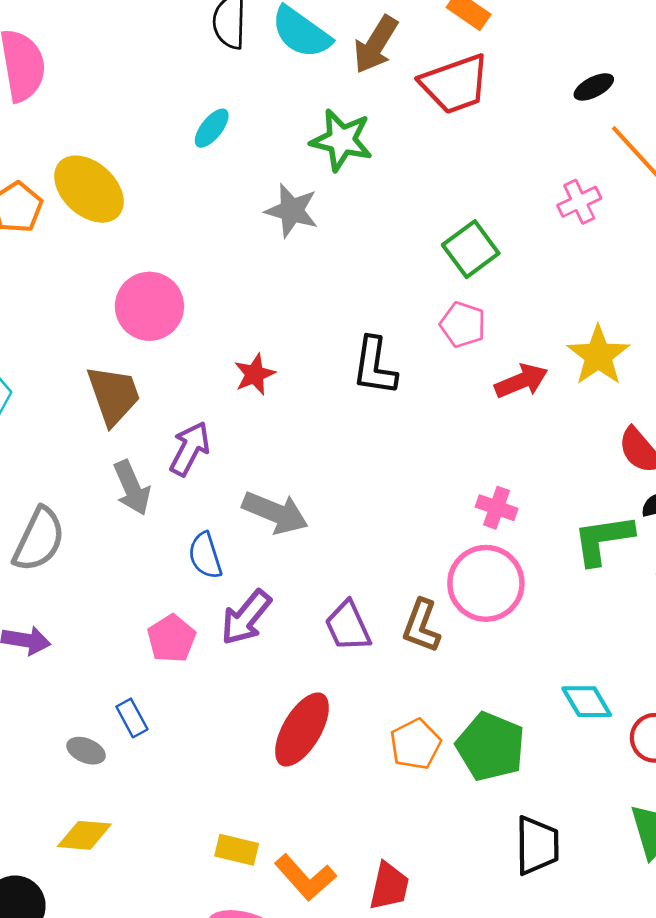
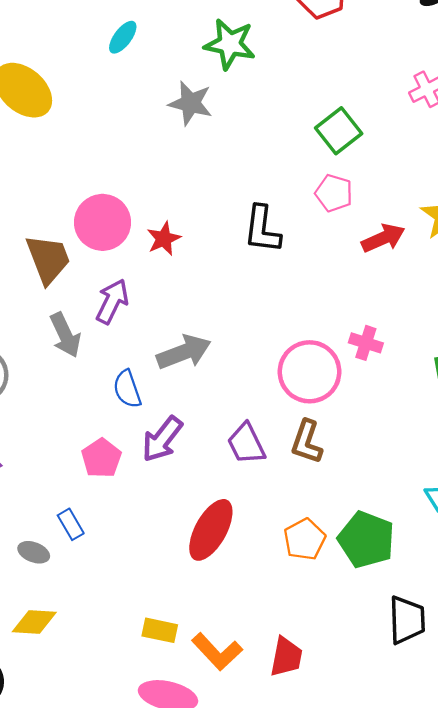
pink circle: (149, 306) -> (103, 222), moved
gray arrow: (275, 513) -> (184, 352), turned -42
pink circle: (486, 583) -> (310, 372), moved

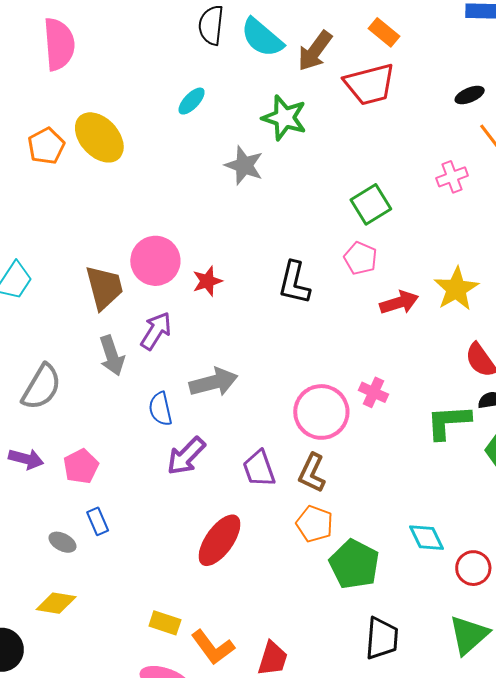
pink pentagon: (101, 458) -> (81, 466), moved
orange pentagon: (305, 539) -> (315, 524), moved, turned -30

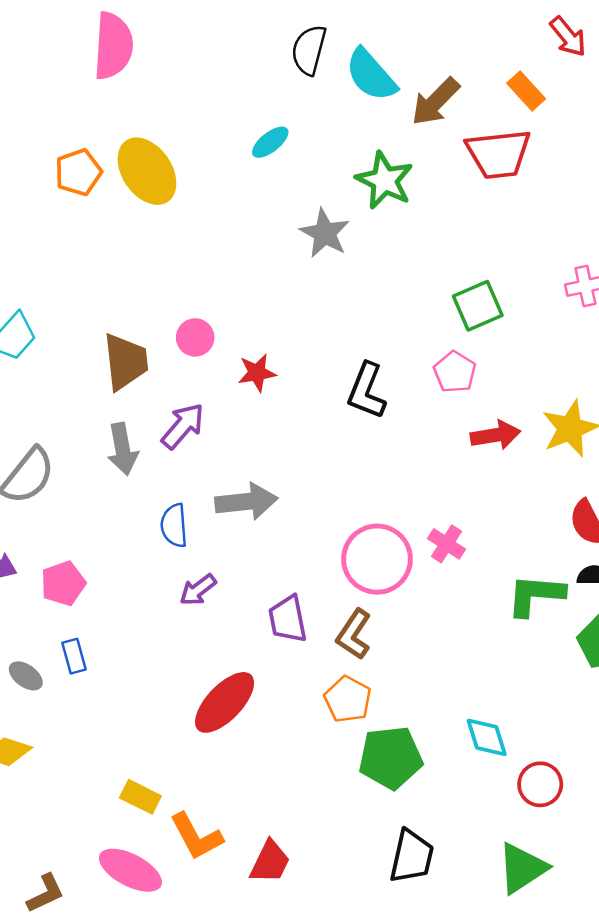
pink circle: (155, 261) -> (195, 337), size x0.6
purple arrow: (186, 456) -> (198, 590), size x0.7
green pentagon: (354, 564) -> (391, 758), turned 30

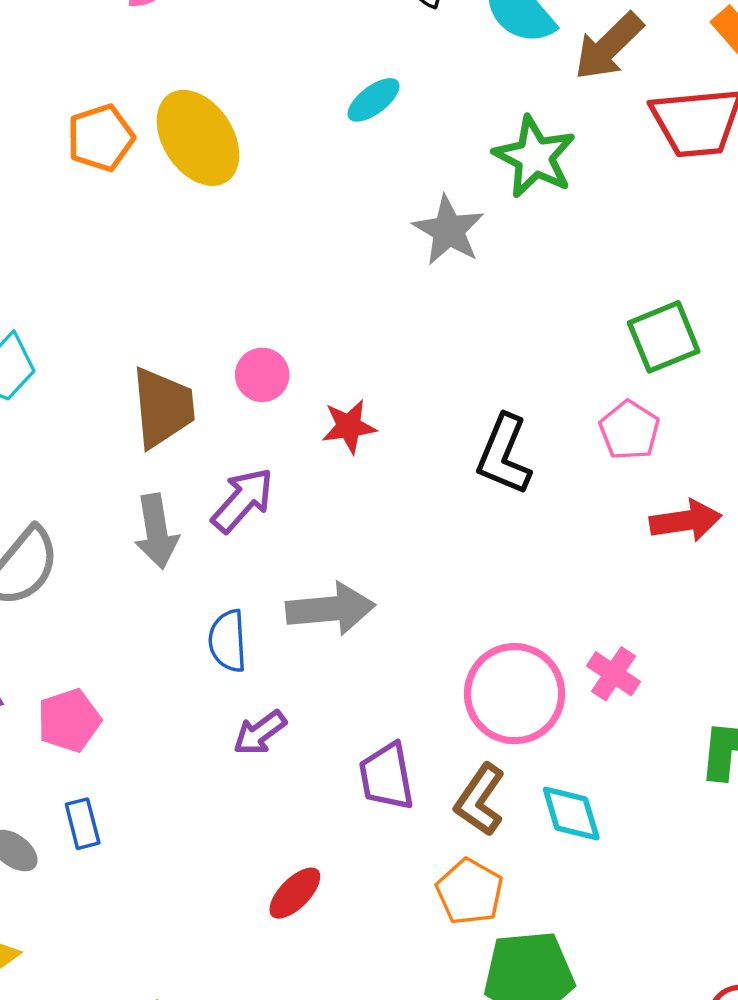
red ellipse: (225, 702) -> (295, 893), size x0.6
cyan diamond: (487, 737) -> (571, 814), moved

